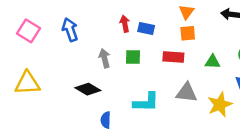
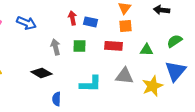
blue arrow: (70, 30) -> (26, 23), turned 132

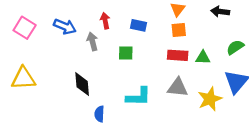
red arrow: (72, 18) -> (105, 21), moved
red rectangle: (114, 46) -> (178, 55), moved
gray arrow: (56, 47) -> (92, 41), moved
black diamond: (42, 73) -> (82, 84), turned 55

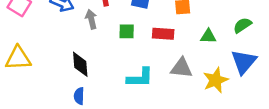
red rectangle: (178, 55) -> (163, 34), moved
blue semicircle: (99, 114) -> (79, 96), moved

